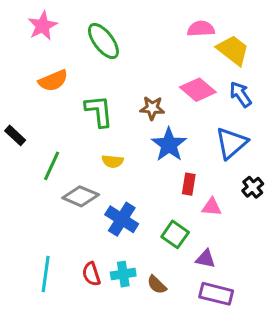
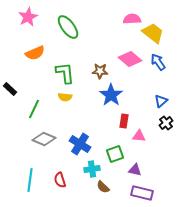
blue triangle: (231, 143) -> (161, 101), moved, size x0.6
yellow semicircle: (113, 161) -> (65, 97), moved
gray diamond: (81, 196) -> (44, 139), moved
green square: (175, 234) -> (115, 154), turned 36
cyan cross: (123, 274) -> (92, 169), moved

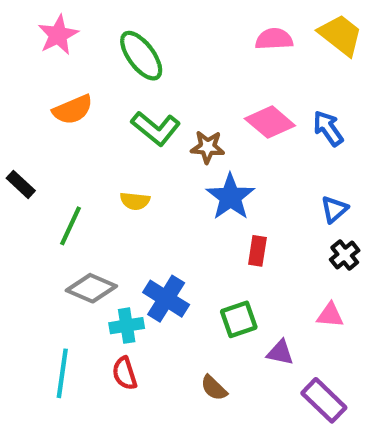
yellow trapezoid: (153, 33) -> (341, 35), moved
green L-shape: (65, 73) -> (156, 128), moved, turned 135
pink triangle: (139, 136) -> (330, 315), moved
cyan cross: (92, 169) -> (127, 326), moved
purple rectangle: (142, 193) -> (324, 400), moved, turned 30

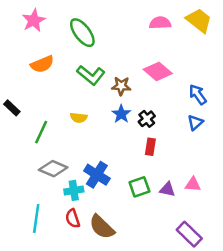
blue arrow: (328, 128) -> (198, 95), moved
blue star: (230, 197) -> (121, 114), moved, size x0.7
black cross: (345, 255) -> (147, 119), moved
purple triangle: (280, 353) -> (167, 189), moved
brown semicircle: (214, 388) -> (102, 227), moved, size x1.6

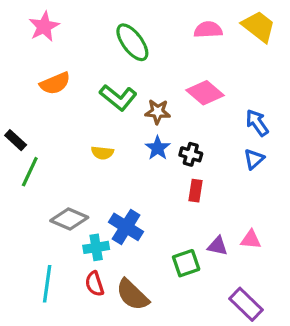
green ellipse: (82, 33) -> (132, 42), moved
black cross: (147, 119) -> (191, 154), turned -35
green line: (41, 132) -> (30, 172), moved
green square: (139, 187) -> (186, 263), moved

